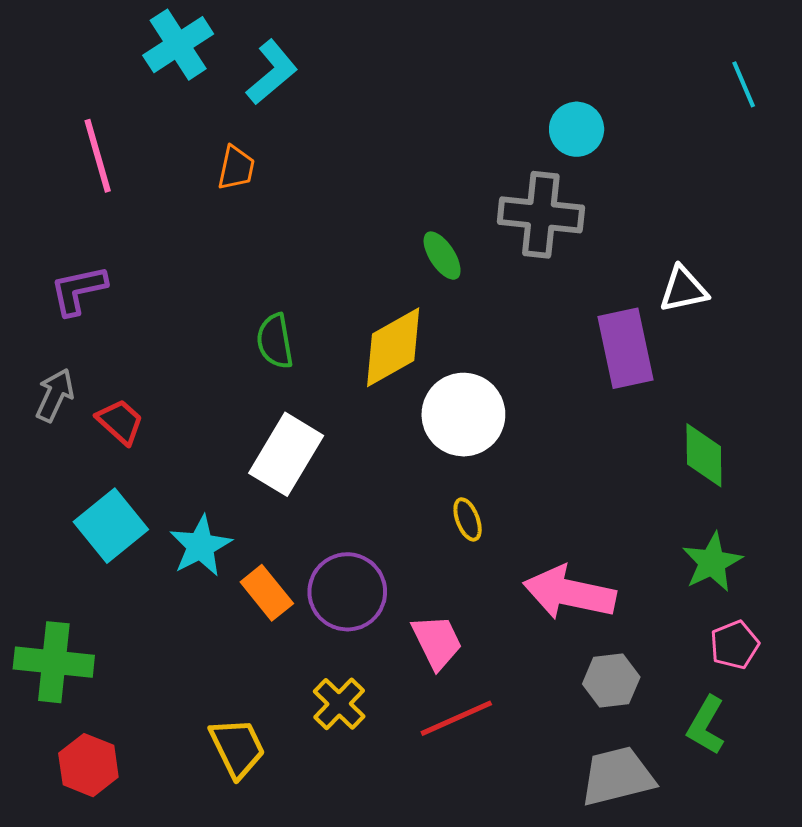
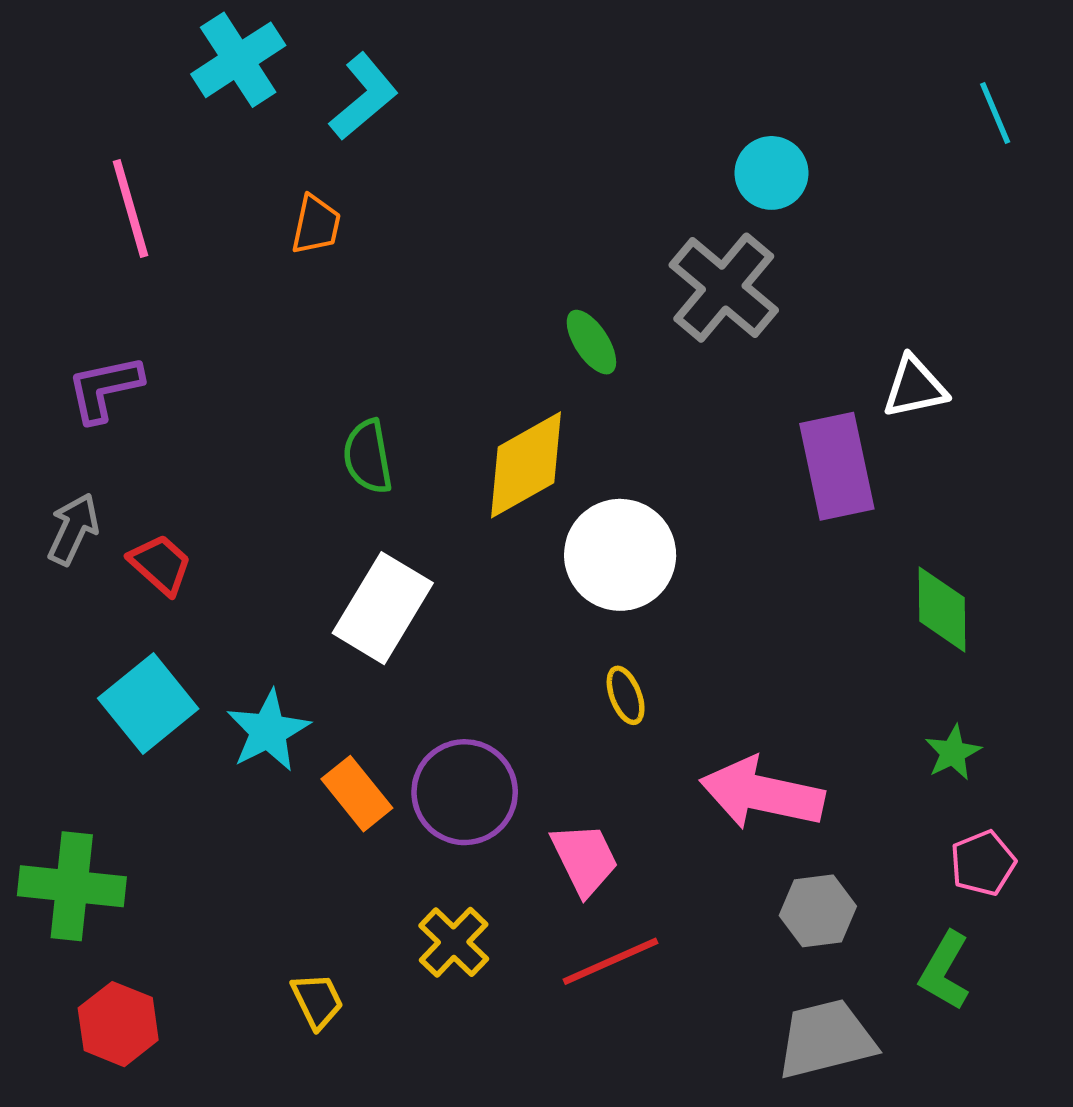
gray cross: (541, 215) -> (724, 288), turned 34
green star: (712, 562) -> (953, 753), size x0.7
yellow trapezoid: (237, 748) -> (317, 1001), size x0.7

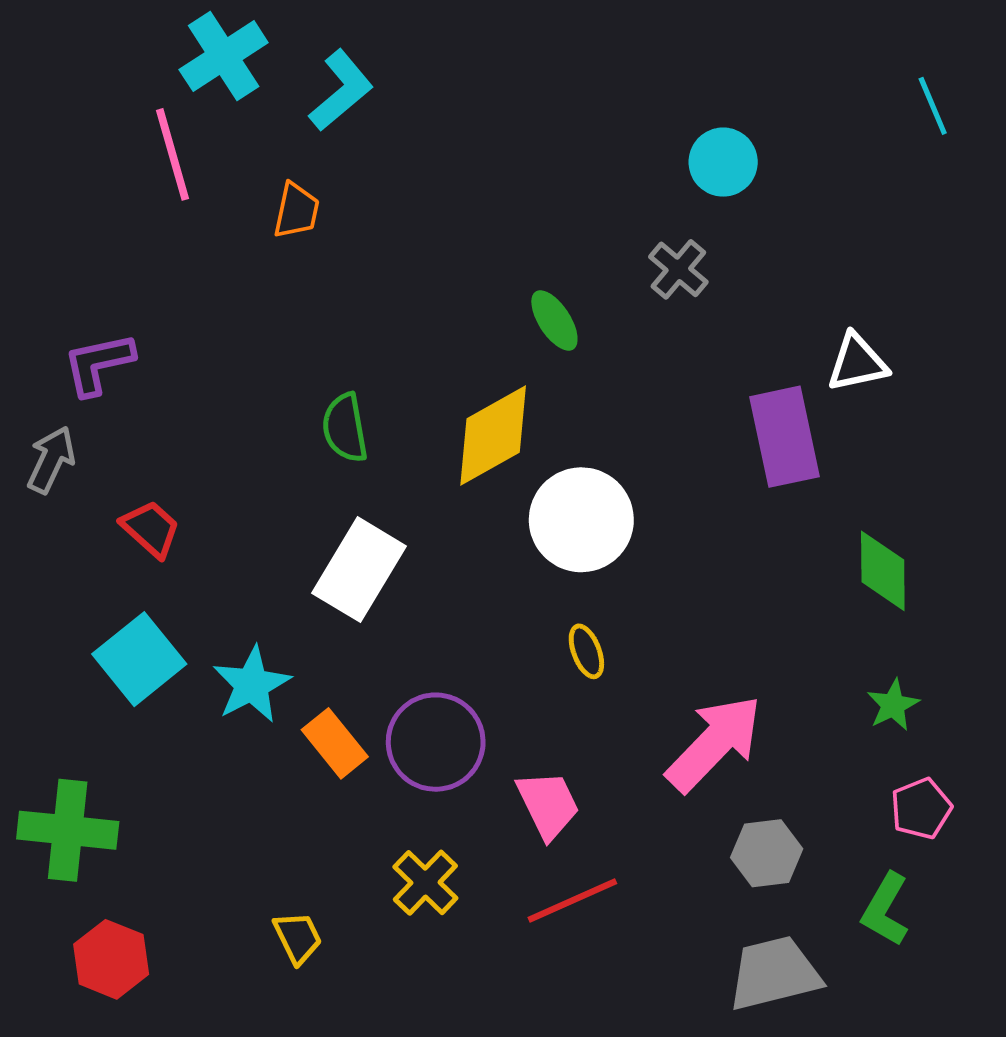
pink line: (130, 208) -> (172, 154), moved
gray cross: (724, 288) -> (678, 269), size x0.6
gray arrow: (73, 529) -> (51, 460), moved
pink arrow: (762, 794) -> (714, 743), turned 122

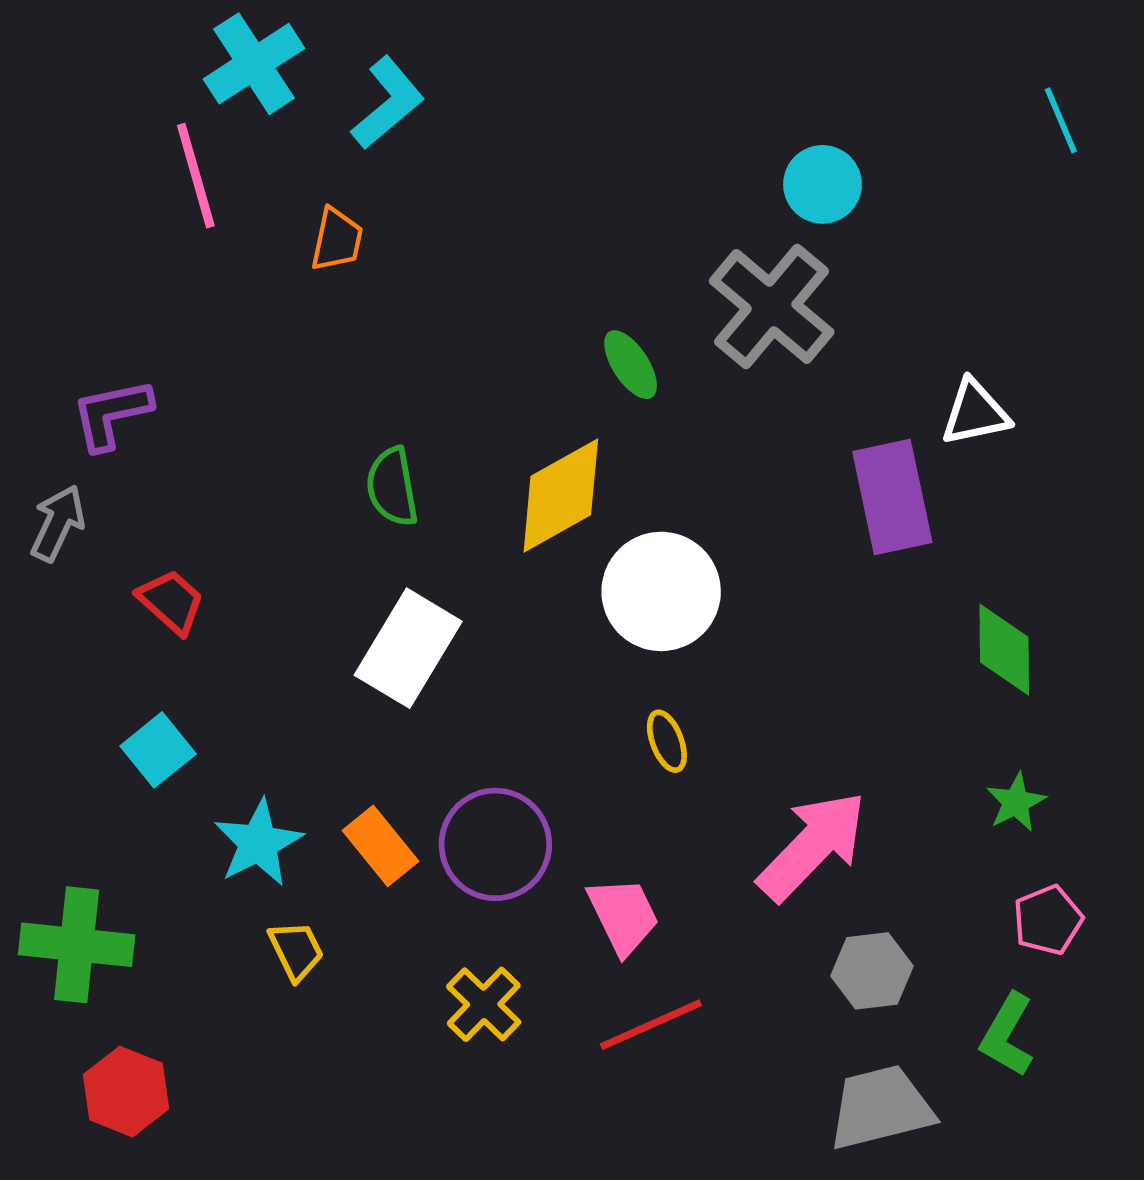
gray cross: (678, 269) -> (772, 306), size x1.8
cyan square: (139, 659) -> (158, 750), size x0.7
cyan star: (252, 685) -> (258, 843), moved
yellow trapezoid: (298, 938) -> (296, 951), moved

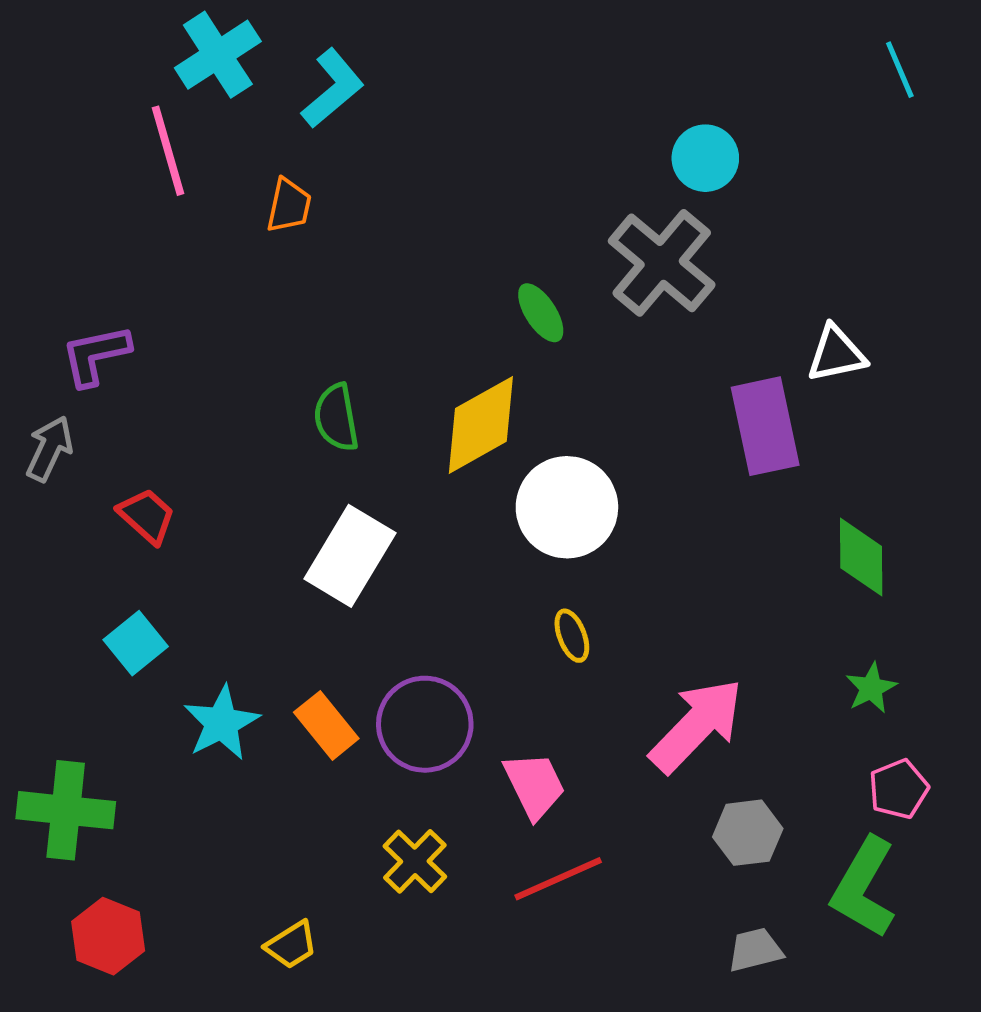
cyan line: (1061, 120) -> (900, 70), moved
yellow trapezoid: (296, 951) -> (291, 945), moved, turned 84
green L-shape: (1007, 1035) -> (864, 888), size x1.4
gray trapezoid: (881, 1108) -> (755, 950), size x0.6

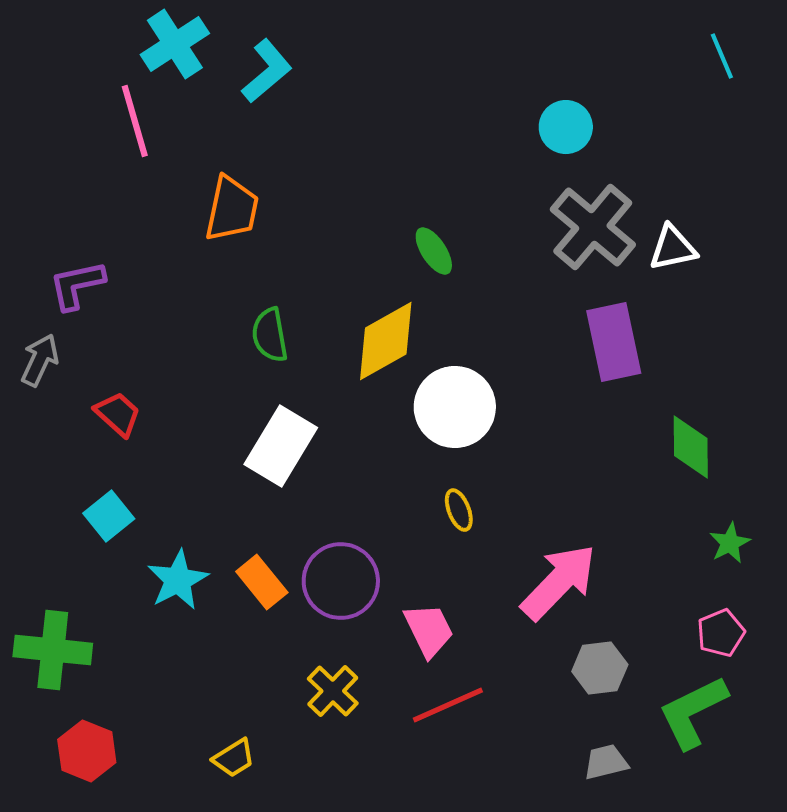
orange trapezoid: (289, 206) -> (232, 209), moved, size x1.5
gray cross: (662, 263) -> (593, 227), moved
white triangle: (836, 354) -> (673, 248), moved
green star: (871, 688) -> (730, 543), moved
green L-shape: (864, 888) -> (693, 712), turned 34

